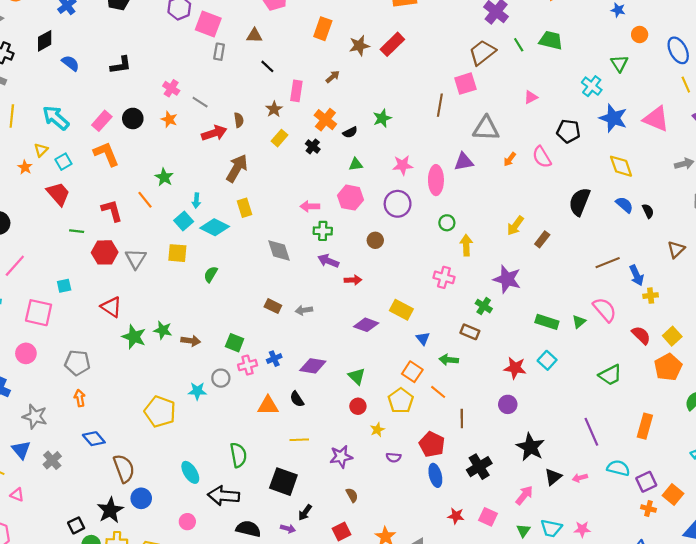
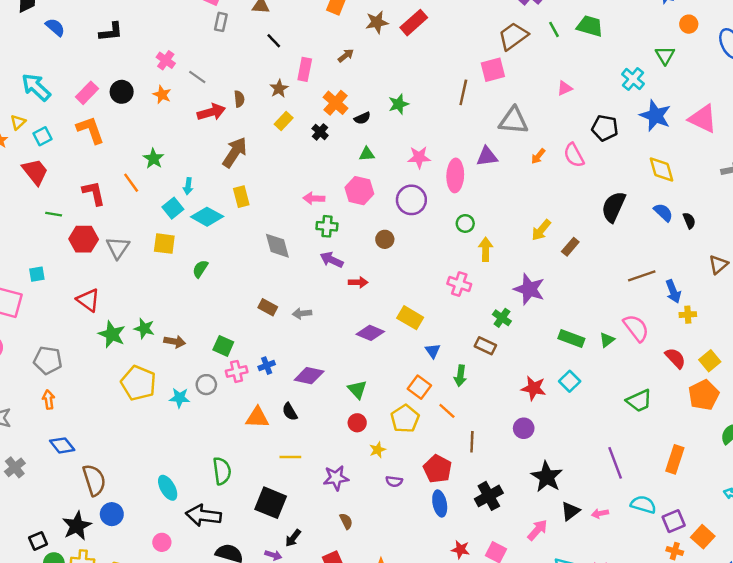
green arrow: (449, 360) -> (460, 376), turned -90
yellow pentagon: (160, 412) -> (139, 383), moved

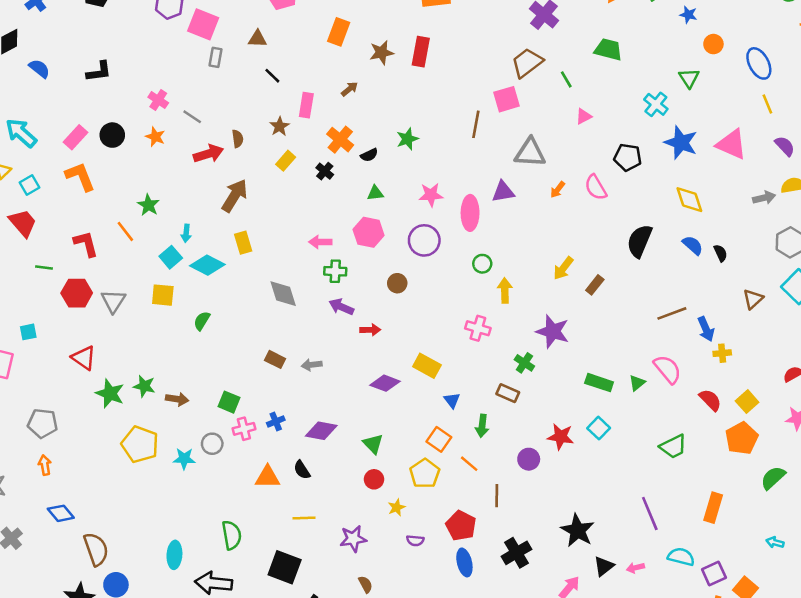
red rectangle: (414, 23) -> (421, 52), turned -36
green line: (554, 29) -> (566, 79), moved
purple circle: (524, 428) -> (529, 459), moved
cyan ellipse: (168, 488) -> (174, 555), turned 35

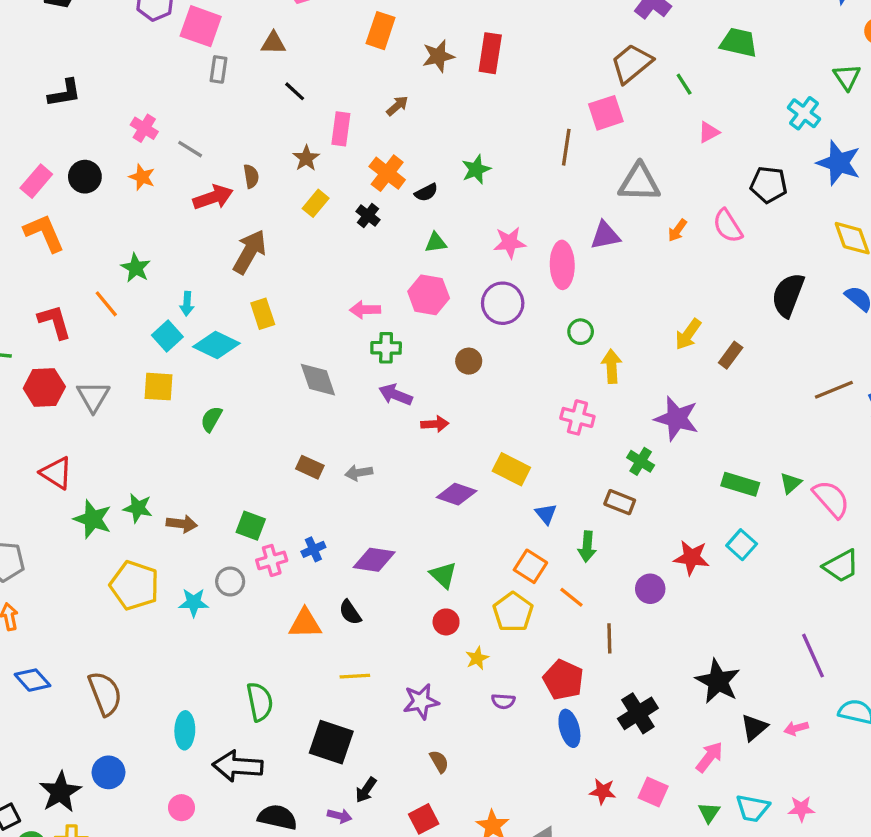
pink semicircle: (668, 369) -> (831, 499), moved
brown semicircle: (96, 549) -> (105, 694), moved

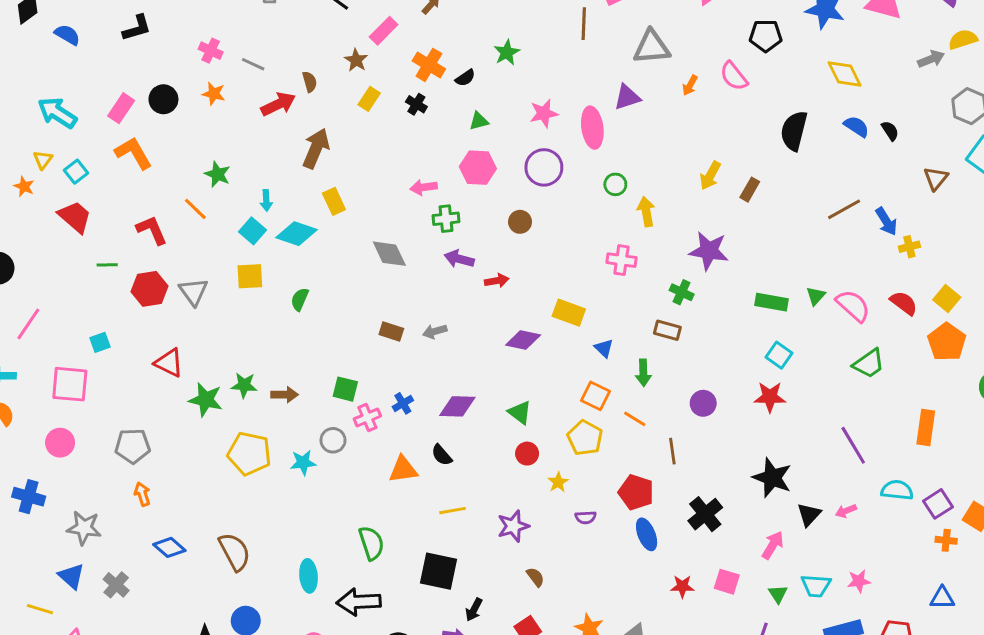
pink rectangle: (341, 129) -> (384, 31), turned 44
red star: (691, 558) -> (770, 397), moved

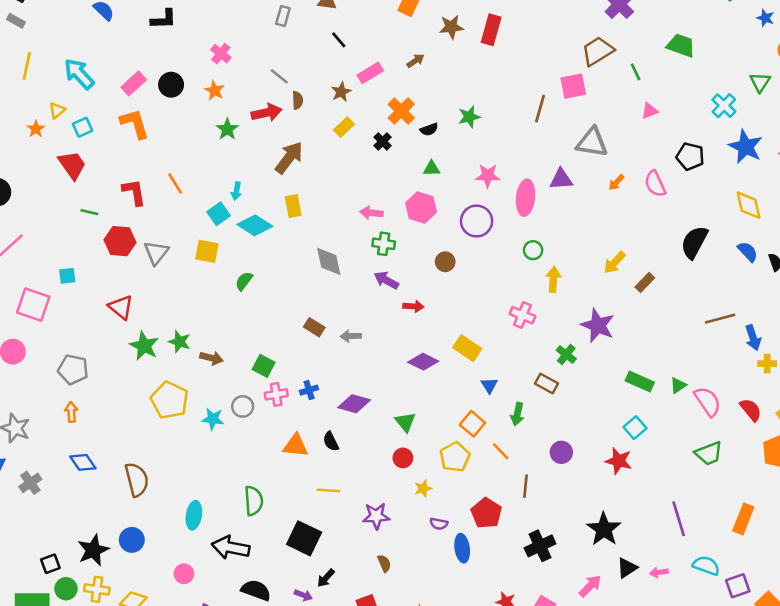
gray line: (253, 64) -> (279, 76), moved
green star: (218, 174) -> (227, 129), moved
blue ellipse: (647, 534) -> (462, 548), moved

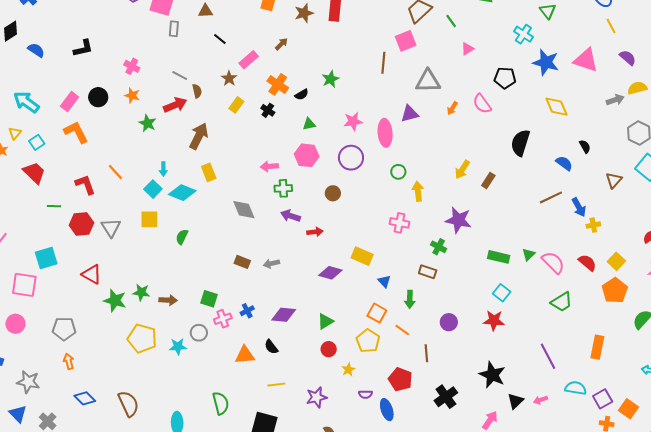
blue semicircle: (748, 252) -> (564, 163), moved
cyan square: (67, 276) -> (46, 258), size x1.6
green triangle: (405, 422) -> (325, 321), turned 48

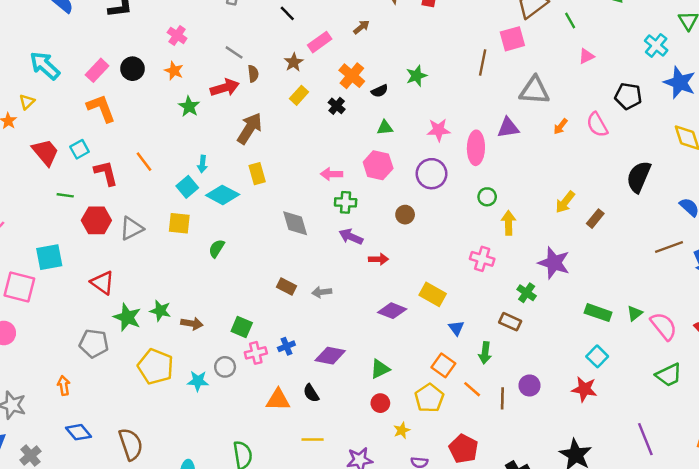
cyan square: (37, 142) -> (80, 149), moved
gray triangle: (111, 228) -> (132, 228), turned 30
gray pentagon: (64, 329) -> (94, 343), moved
brown line: (426, 353) -> (502, 398), moved

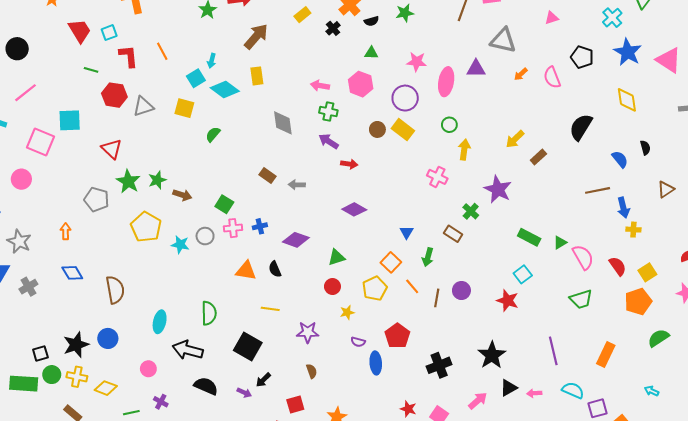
yellow rectangle: (433, 294) -> (403, 130), moved
green star: (160, 311) -> (157, 180), turned 30

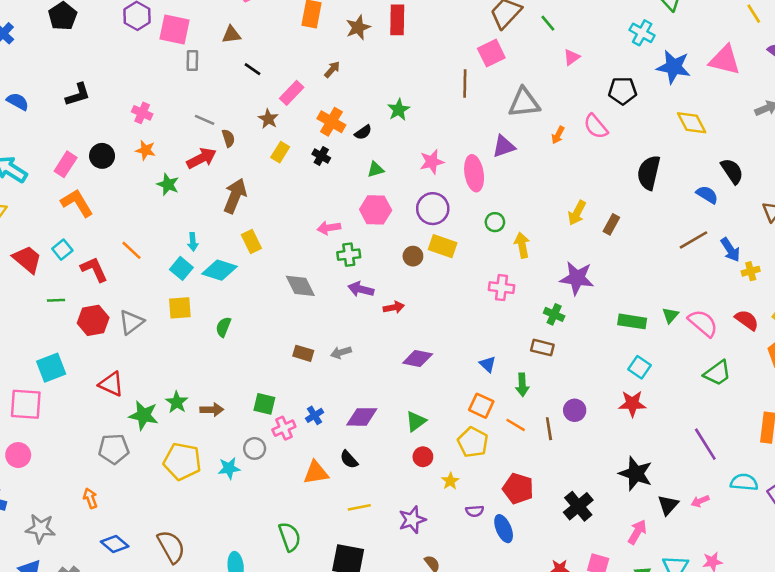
black semicircle: (645, 148) -> (732, 171), size x1.5

